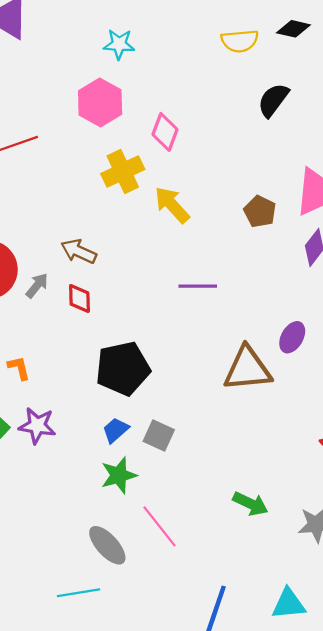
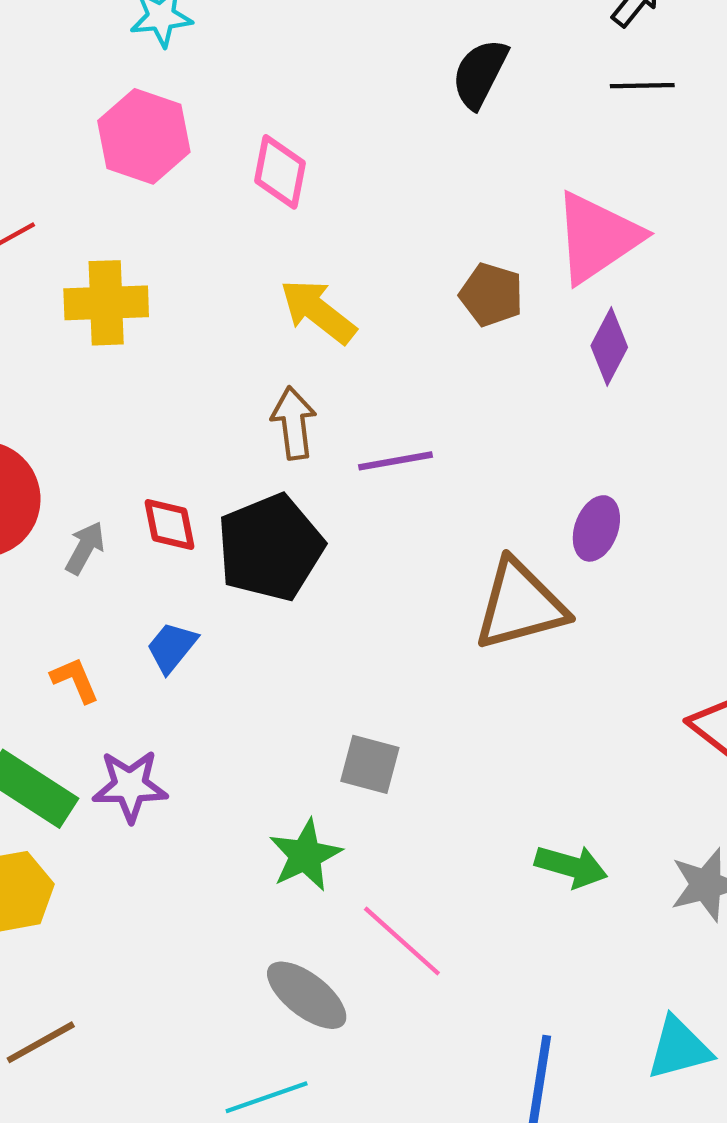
yellow cross: (123, 171) -> (106, 303), moved, turned 33
brown arrow: (79, 251) -> (294, 423), moved, turned 68
gray arrow: (37, 285) -> (85, 548), moved
black pentagon: (123, 368) -> (270, 547), moved
blue trapezoid: (116, 430) -> (172, 647), moved

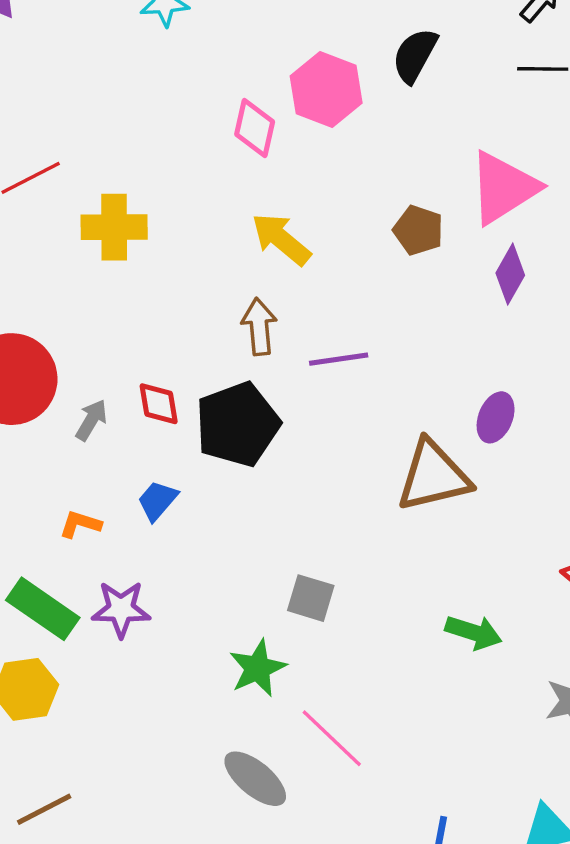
pink hexagon: (144, 136) -> (326, 90), moved
orange L-shape: (75, 680) -> (80, 524), turned -51
green arrow: (571, 866) -> (474, 632), moved

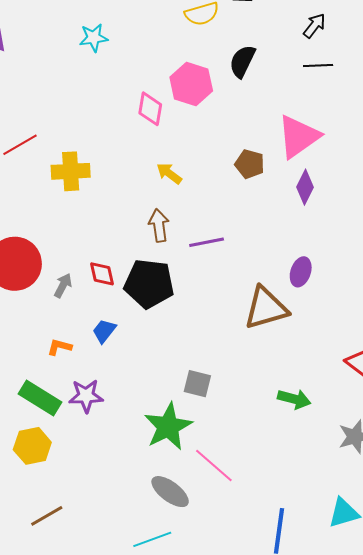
yellow arrow: (281, 239) -> (169, 173), size x0.7
black pentagon: (238, 424) -> (149, 284), turned 30
green star: (258, 668) -> (168, 427), size x1.4

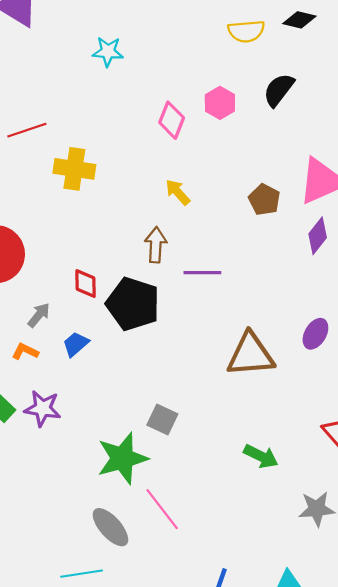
cyan star: (94, 38) -> (108, 52), moved
pink hexagon: (191, 84) -> (220, 103), size x0.7
purple ellipse: (301, 272) -> (315, 334), moved
gray arrow: (63, 285) -> (39, 315), moved

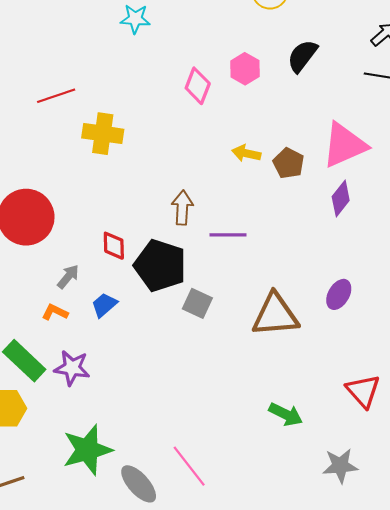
yellow arrow: (178, 192) -> (246, 153), moved, turned -36
gray square: (162, 419) -> (197, 303), moved
green star: (122, 458) -> (87, 450), moved

